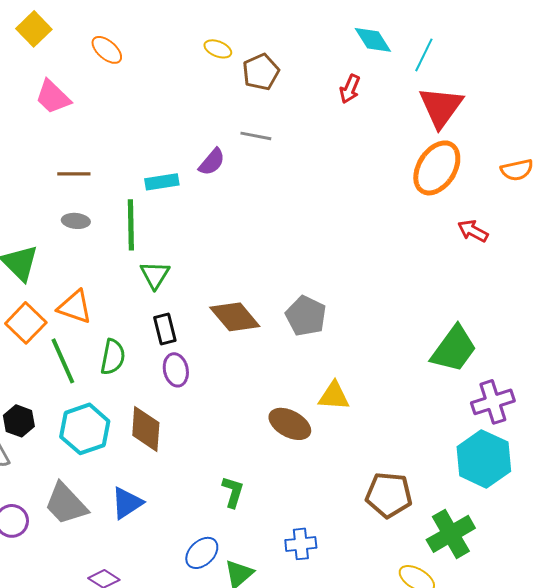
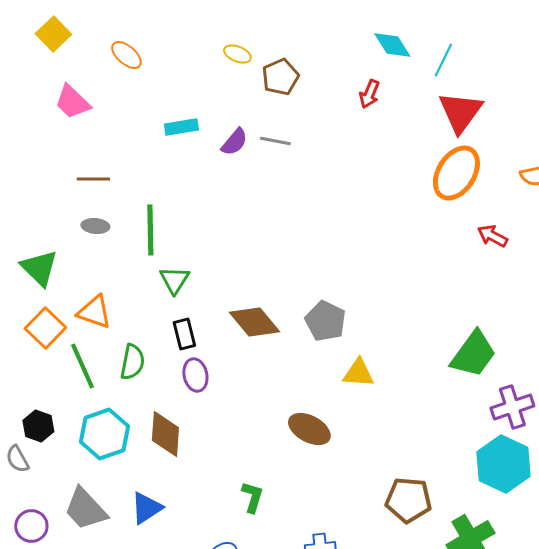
purple semicircle: (212, 162) -> (234, 142), moved
cyan rectangle: (162, 182) -> (181, 127), moved
yellow triangle: (334, 396) -> (358, 373), moved

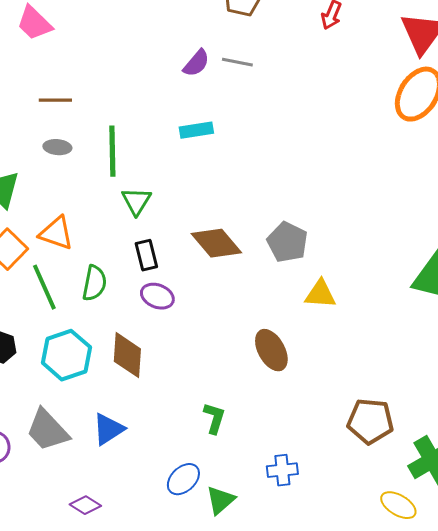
cyan rectangle: (181, 127) -> (196, 130), moved
purple ellipse: (195, 375) -> (157, 296), turned -56
brown ellipse: (309, 429) -> (271, 350), turned 33

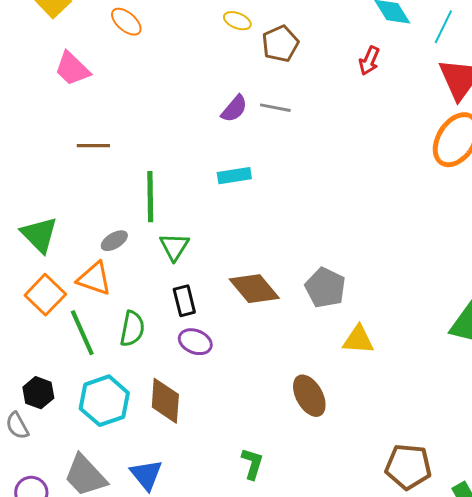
gray ellipse: (57, 147) -> (114, 241), moved, turned -36
blue triangle: (108, 429) -> (146, 475), turned -36

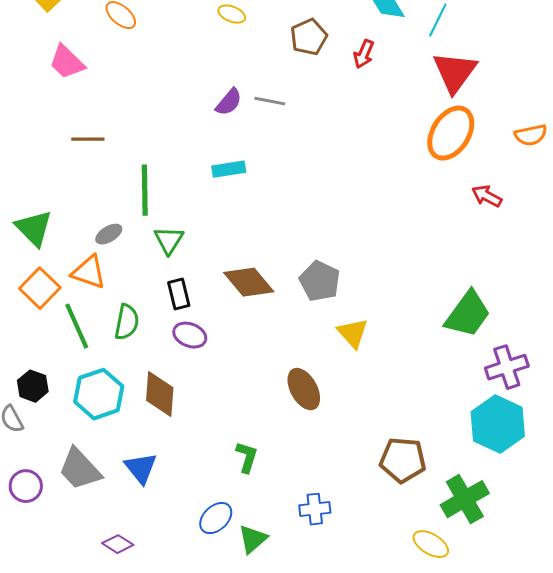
brown pentagon: (280, 44) -> (309, 37), moved
yellow triangle: (358, 340) -> (353, 333), turned 44

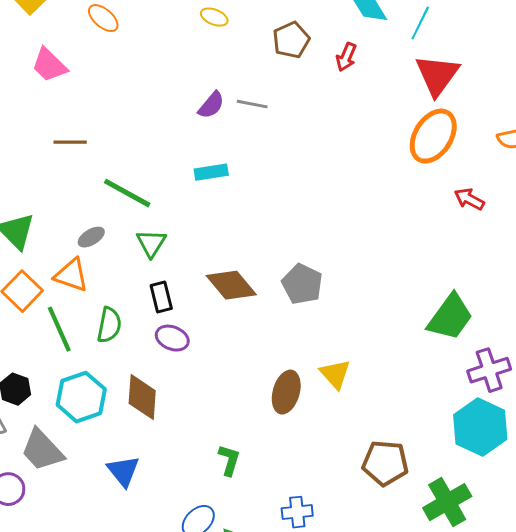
green line: (145, 190) -> (127, 193), turned -60
yellow triangle: (353, 333) -> (335, 374), moved
brown ellipse: (304, 389) -> (286, 392), turned 45
gray trapezoid: (80, 469) -> (42, 450), moved

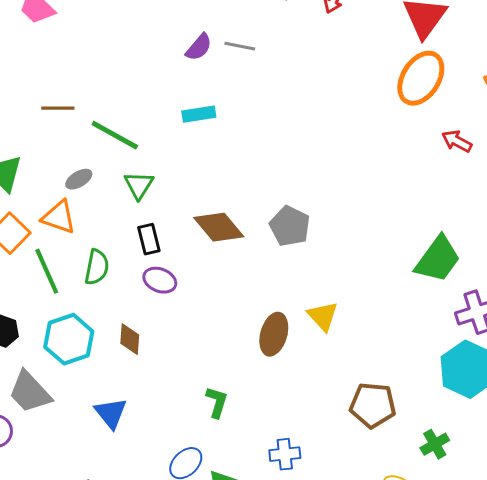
brown line: (70, 142) -> (58, 108), moved
brown diamond: (142, 397) -> (130, 339), size x0.7
green cross: (447, 502) -> (435, 444), size x0.6

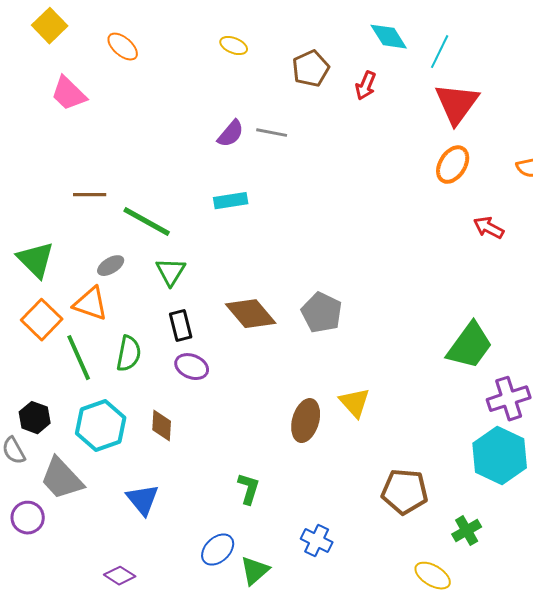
orange ellipse: (421, 78) -> (453, 165), size x0.7
blue cross: (285, 454) -> (317, 541), turned 32

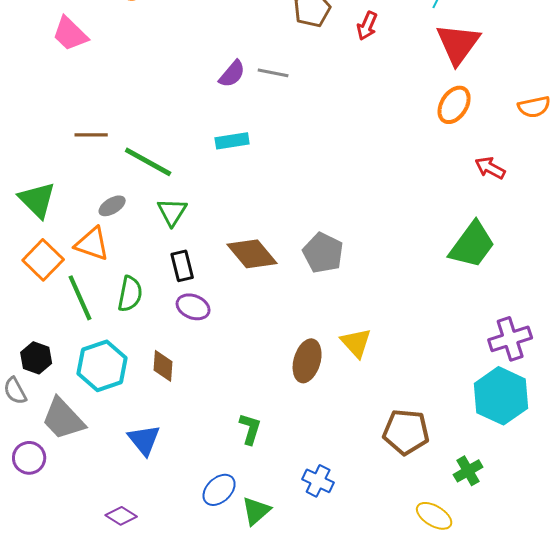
green trapezoid: (470, 346) -> (472, 245), moved

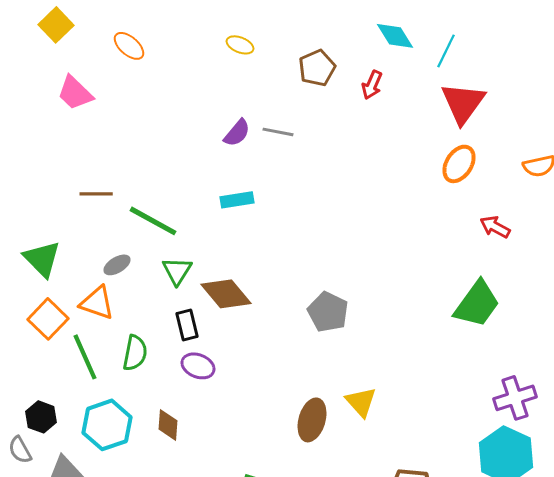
brown diamond: (252, 254) -> (226, 294), moved

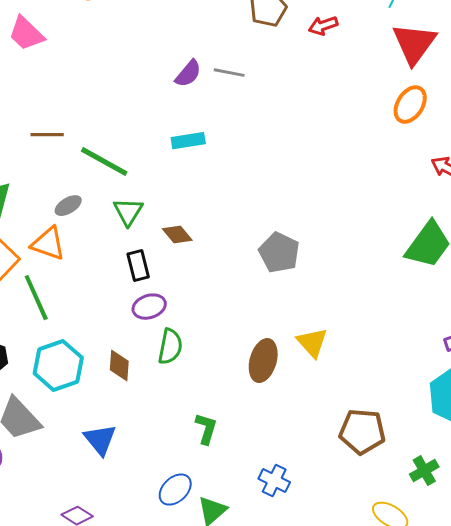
red arrow: (372, 85) -> (323, 26), turned 48
brown diamond: (226, 294) -> (177, 235), size x0.6
green semicircle: (135, 353) -> (170, 347), moved
purple ellipse: (198, 366) -> (149, 307), turned -40

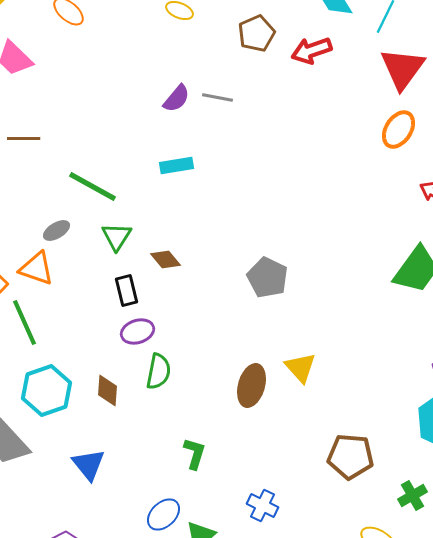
red arrow: (323, 26) -> (312, 50), size x1.4
brown line: (47, 135) -> (24, 138), moved

